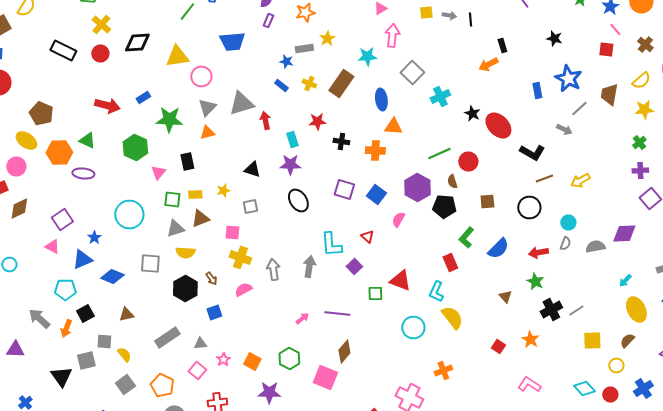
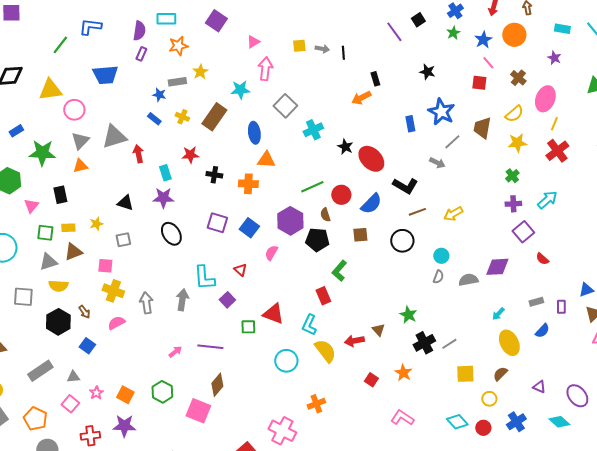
blue semicircle: (498, 248) -> (371, 204), moved
red arrow: (538, 252) -> (354, 341), moved
blue square: (214, 312) -> (87, 346), turned -35
purple star: (269, 392) -> (124, 426), moved

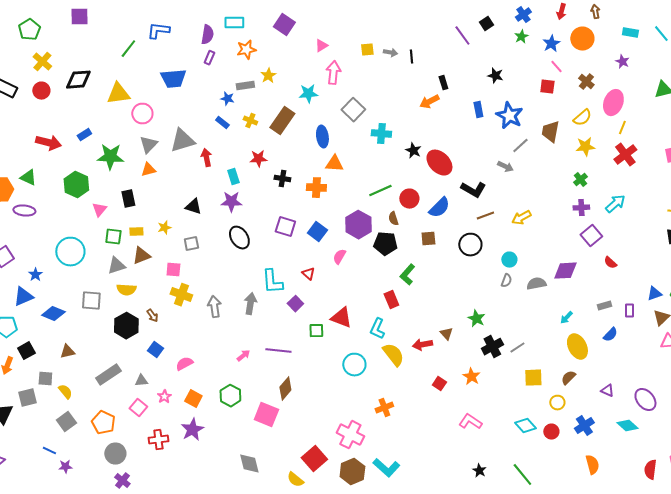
blue rectangle: (410, 124) -> (478, 110), moved
cyan cross: (313, 130) -> (381, 134), turned 30
pink semicircle: (116, 323) -> (184, 364), moved
purple star: (124, 426) -> (192, 430), turned -30

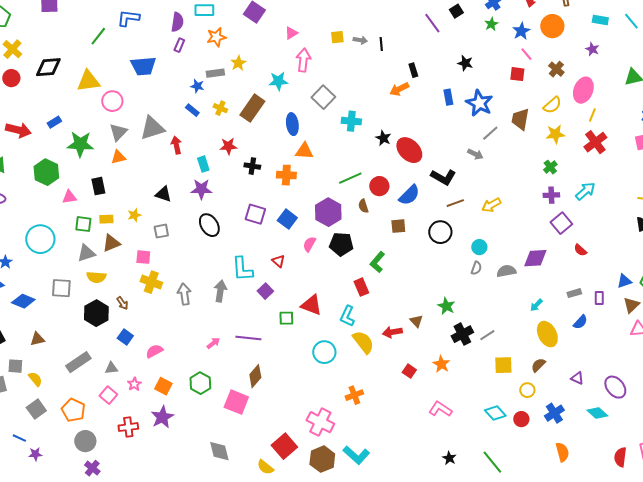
pink triangle: (99, 210) -> (69, 197), turned 42
black pentagon: (385, 244) -> (341, 244), moved

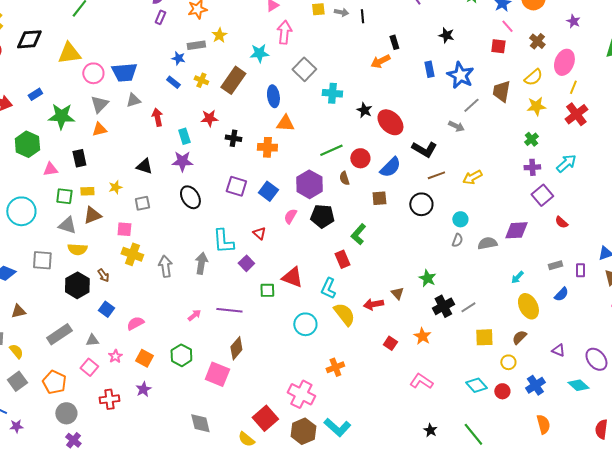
blue trapezoid: (143, 66) -> (124, 72), moved
gray triangle: (152, 128) -> (133, 100), size x0.6
gray triangle: (86, 253) -> (67, 225), turned 36
purple star: (162, 417) -> (143, 389), size x0.7

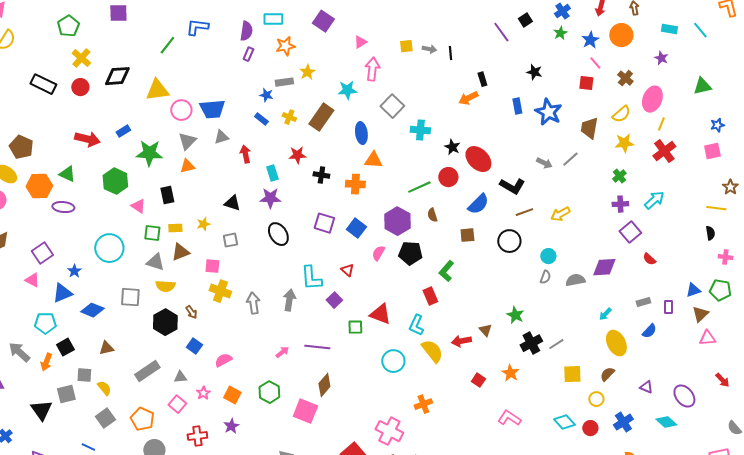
gray line: (471, 105) -> (570, 159), moved
red circle: (360, 158) -> (448, 177), moved
pink triangle: (50, 169) -> (138, 206), turned 42

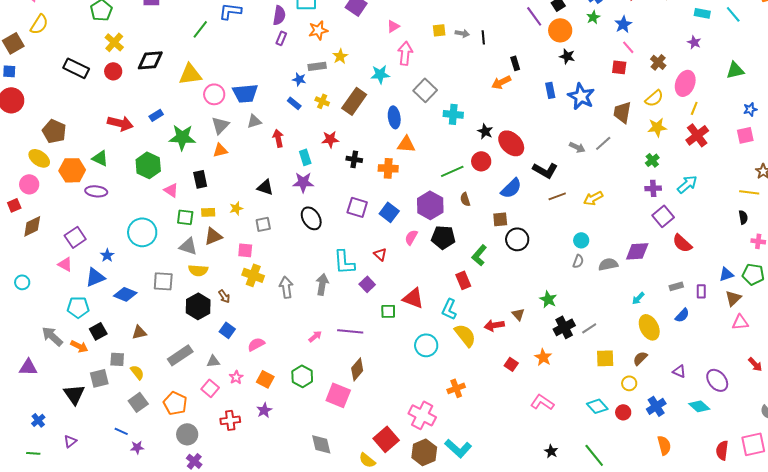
orange circle: (621, 35) -> (560, 30), moved
black circle: (509, 241) -> (517, 239), moved
red semicircle: (649, 259) -> (682, 243), size x1.5
orange arrow: (46, 362) -> (79, 346), turned -84

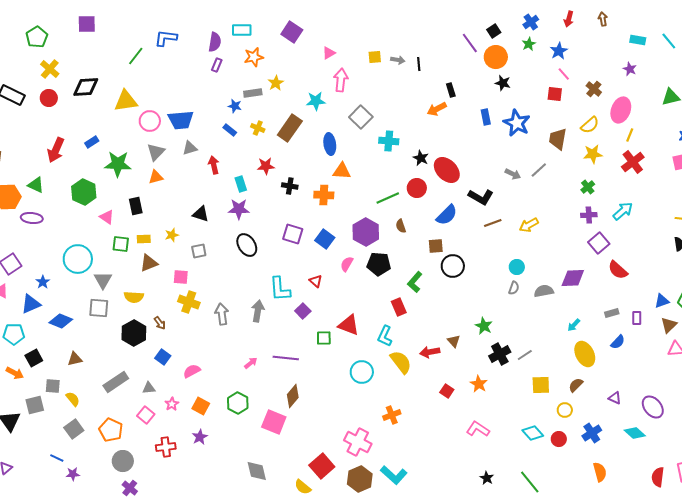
red arrow: (120, 123) -> (56, 150), turned 100
gray triangle: (188, 246) -> (103, 280), moved, turned 42

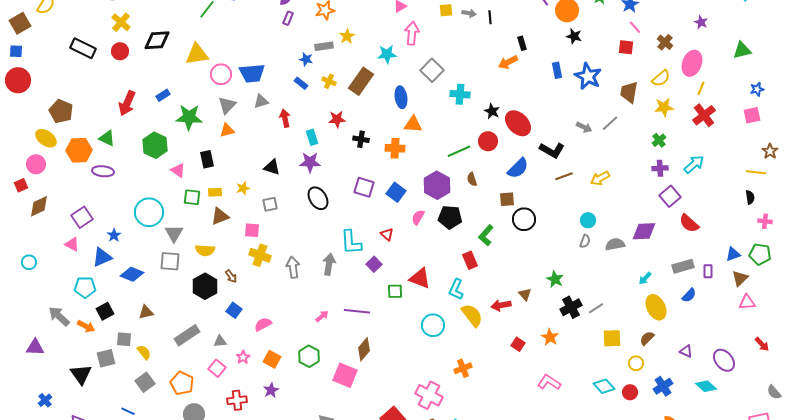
gray rectangle: (612, 313) -> (683, 266), size x1.5

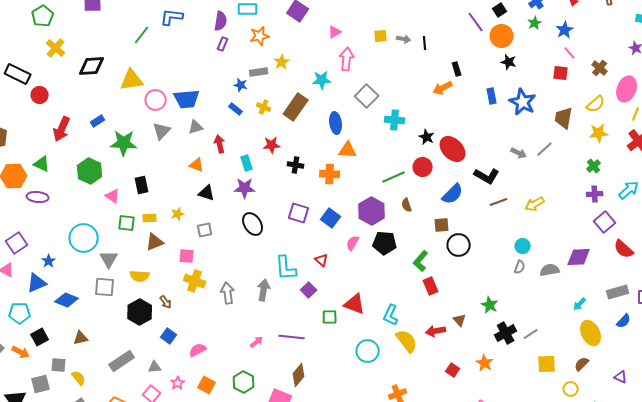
red circle: (120, 51) -> (40, 95), moved
orange triangle: (227, 130) -> (197, 165), moved, turned 35
red rectangle: (470, 260) -> (431, 286), moved

